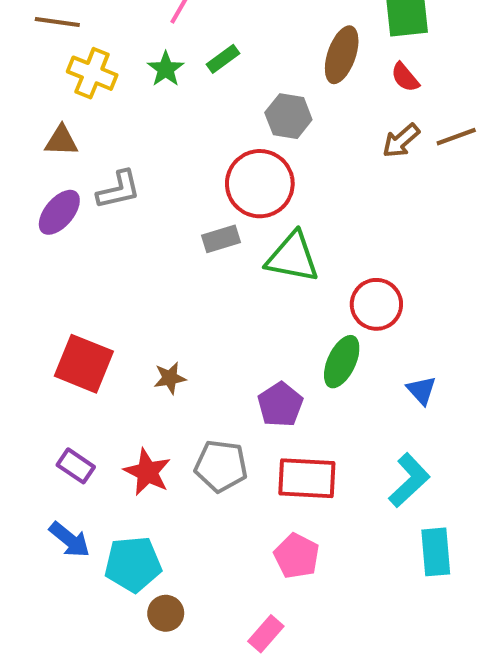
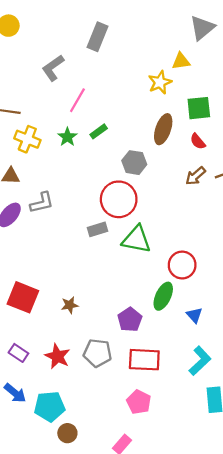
blue triangle: (421, 390) -> (194, 315), moved

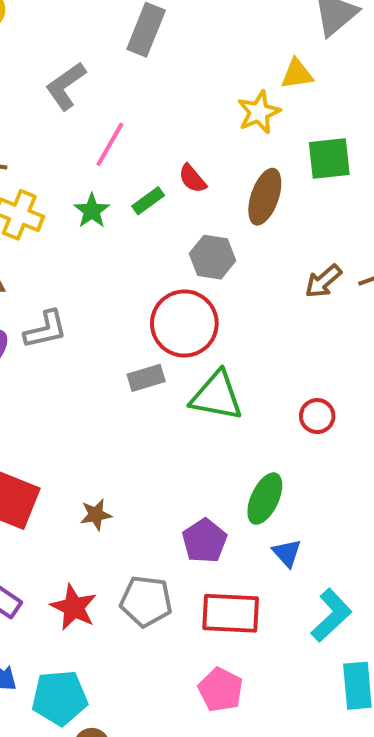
red semicircle: (198, 141) -> (192, 179), moved
red circle: (182, 265) -> (317, 416), moved, size x0.7
blue triangle: (194, 315) -> (287, 553), moved

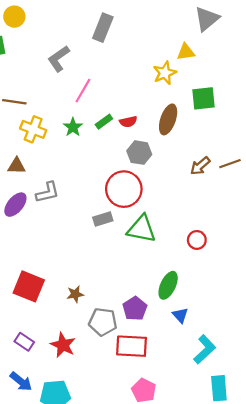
red semicircle: (192, 179) -> (128, 122), moved, turned -63
gray pentagon: (146, 601) -> (103, 322), moved
red rectangle: (231, 613) -> (132, 346), moved

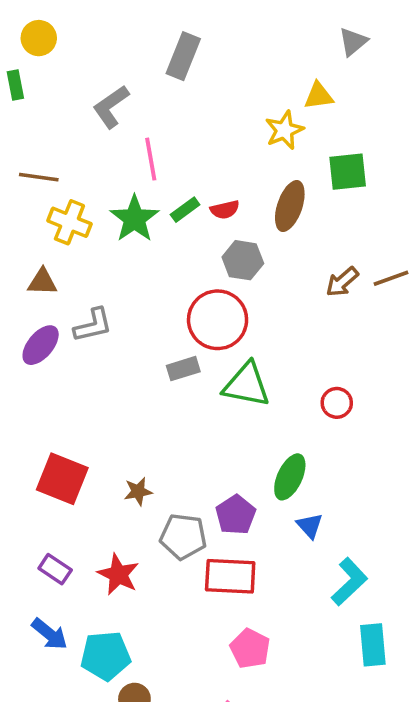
gray triangle: (207, 19) -> (353, 42), size x0.7
pink line: (83, 91) -> (151, 159), turned -40
green star: (73, 127) -> (134, 219), size x1.5

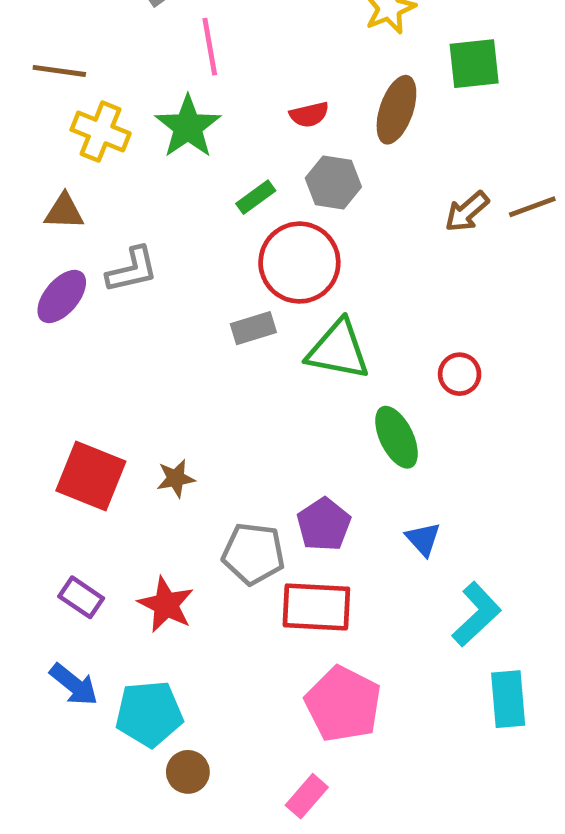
green rectangle: (185, 210) -> (256, 197), moved
green ellipse: (290, 477) -> (396, 437), moved, turned -51
brown star: (138, 491) -> (176, 478), moved
pink pentagon: (250, 649) -> (343, 704), size x1.4

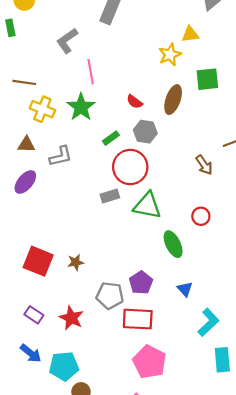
red semicircle: (309, 115) -> (135, 102), turned 49
brown arrow: (467, 212) -> (204, 165), moved, turned -84
gray L-shape: (132, 270) -> (61, 156), moved

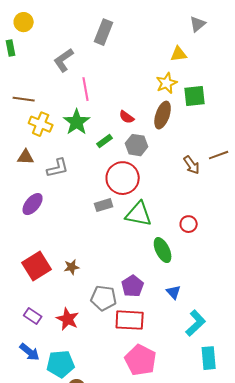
yellow star: (170, 55) -> (167, 83), moved
green rectangle: (111, 138) -> (105, 141), moved
brown arrow: (204, 165) -> (192, 165), moved
purple ellipse: (25, 182) -> (33, 204), moved
red square: (38, 261) -> (37, 266), turned 36

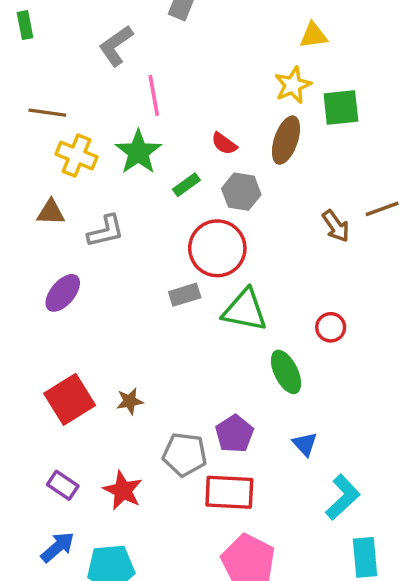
blue arrow: (30, 352) -> (58, 547), turned -80

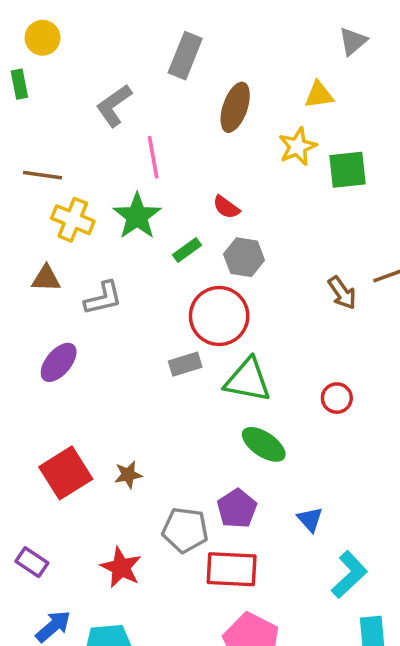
brown ellipse: (286, 140) -> (235, 107), moved
green ellipse: (286, 372) -> (264, 444), moved, turned -30
purple rectangle: (63, 485) -> (32, 562), moved

